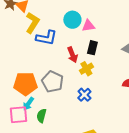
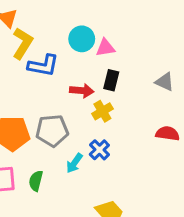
red arrow: (72, 55) -> (82, 91), turned -63
gray pentagon: (52, 82) -> (52, 131), turned -30
cyan arrow: (28, 104) -> (74, 163), moved

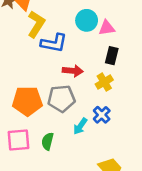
red arrow: (82, 91) -> (73, 71), moved

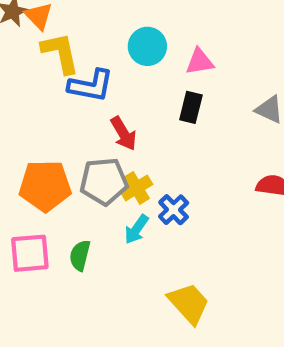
yellow L-shape: (36, 24) -> (60, 53), turned -44
pink triangle: (107, 28) -> (200, 62), moved
red arrow: (73, 71) -> (123, 133), turned 54
yellow cross: (104, 82) -> (137, 188), moved

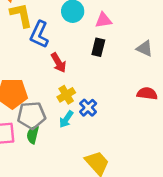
blue L-shape: (91, 86) -> (39, 34), turned 104
gray pentagon: (104, 181) -> (31, 115), moved

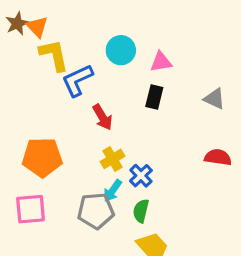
blue L-shape: (39, 34) -> (77, 80), turned 40
gray pentagon: (31, 115) -> (96, 211), moved
green semicircle: (33, 135) -> (141, 211), moved

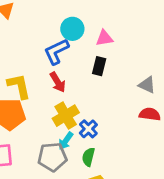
yellow L-shape: (54, 55) -> (19, 86), moved
blue L-shape: (77, 80) -> (56, 51), moved
gray triangle: (215, 99) -> (147, 85), moved
yellow cross: (112, 159) -> (66, 116), size x1.4

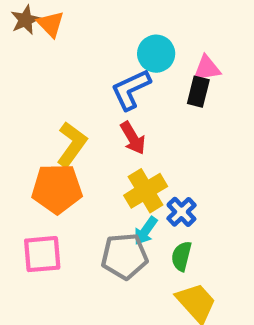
black rectangle: (99, 66) -> (198, 92), moved
yellow L-shape: (19, 86) -> (72, 144), turned 48

